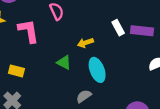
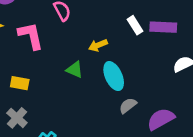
gray semicircle: (84, 96) -> (128, 106), moved

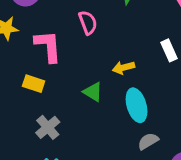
yellow rectangle: (20, 83) -> (34, 84), moved
gray cross: (17, 118) -> (48, 127), moved

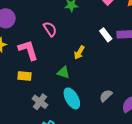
yellow arrow: (123, 68) -> (79, 53), turned -32
cyan ellipse: (137, 105) -> (72, 98), moved

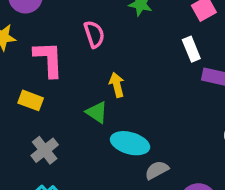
white rectangle: (106, 35) -> (191, 49), moved
yellow arrow: (79, 53) -> (117, 85), moved, turned 120
cyan ellipse: (72, 98) -> (130, 143), moved, turned -60

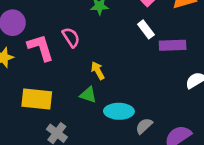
pink L-shape: (49, 59) -> (41, 48), moved
yellow rectangle: (31, 100) -> (37, 99), size x1.6

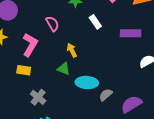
white rectangle: (146, 29) -> (95, 22), moved
pink L-shape: (41, 48) -> (30, 45), moved, turned 45
yellow rectangle: (37, 99) -> (24, 70), size x0.6

